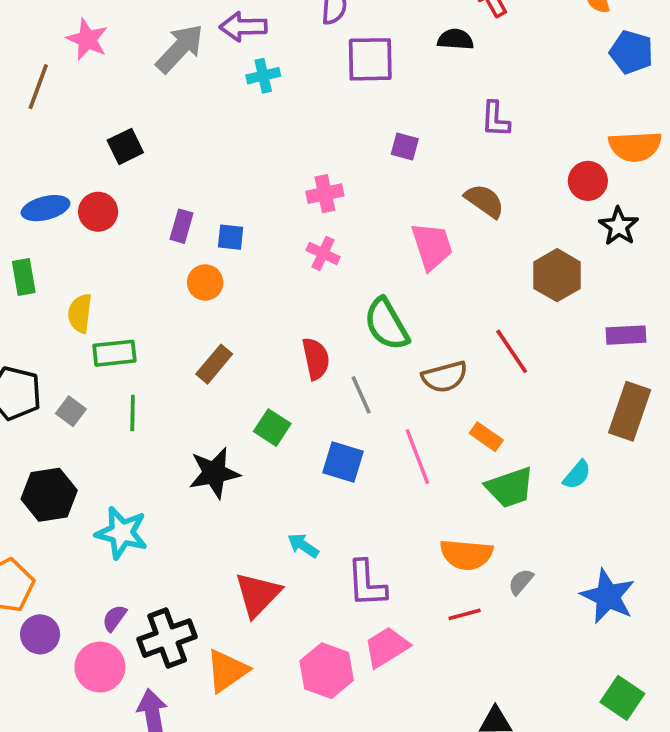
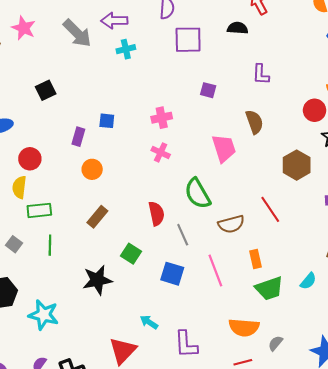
gray arrow: (180, 48) -> (77, 33), turned 92
brown semicircle: (484, 201) -> (254, 122), turned 35
red circle: (98, 212) -> (30, 159), moved
blue square: (231, 237) -> (107, 121), moved
orange rectangle: (486, 437) -> (255, 259), turned 42

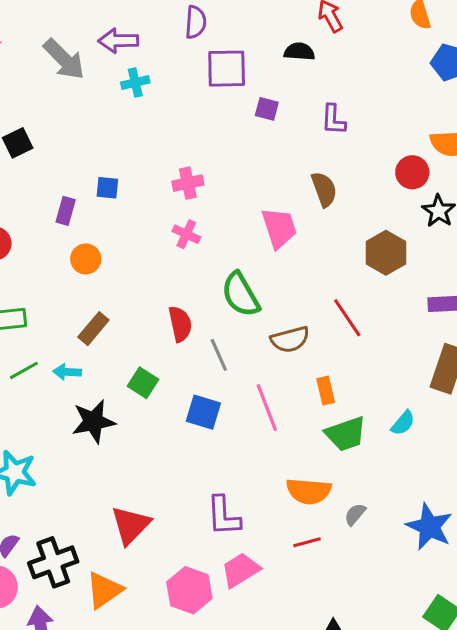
purple square: (208, 90) -> (267, 109), moved
green line: (50, 245) -> (24, 370), turned 60
cyan arrow: (149, 322) -> (67, 372), moved, turned -30

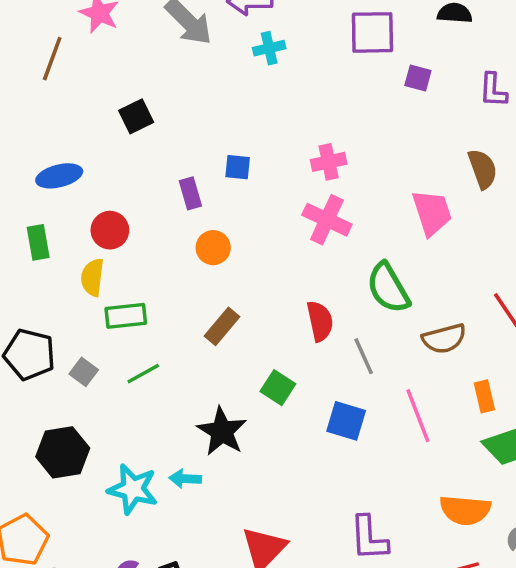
purple rectangle: (66, 211) -> (190, 193), turned -32
pink cross: (186, 234) -> (327, 220), size x1.5
cyan arrow: (67, 372) -> (185, 479), moved
black star: (93, 421) -> (222, 431), turned -30

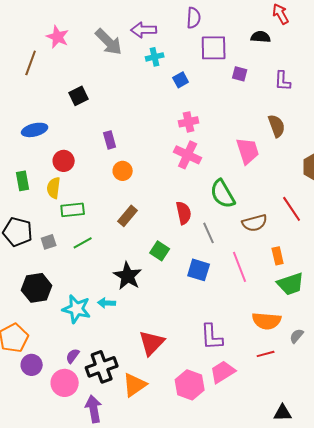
blue square: (238, 167) -> (181, 80), moved, turned -35
green rectangle: (38, 242) -> (23, 181), moved
gray square: (84, 372) -> (49, 242), turned 35

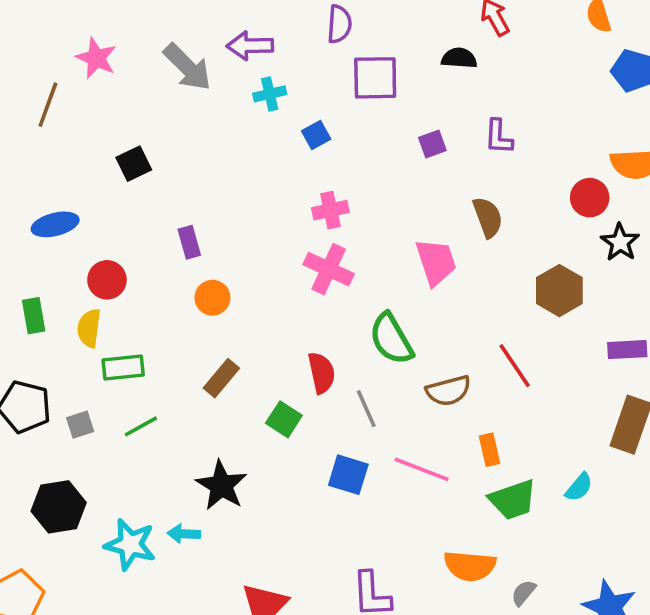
purple square: (240, 74) -> (432, 144), moved, turned -35
green square: (160, 251) -> (284, 419), moved
pink line: (240, 267) -> (422, 469), turned -48

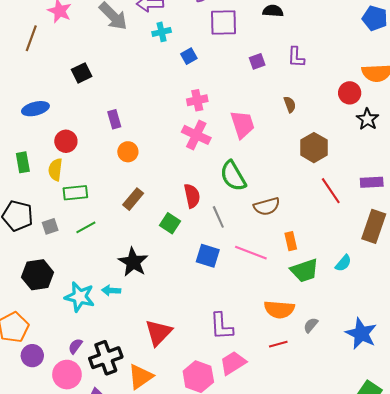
brown semicircle: (488, 217) -> (290, 104), size x0.7
pink trapezoid: (436, 262) -> (242, 124), moved
brown hexagon: (559, 291) -> (314, 148), moved
red line: (515, 366) -> (331, 191), moved

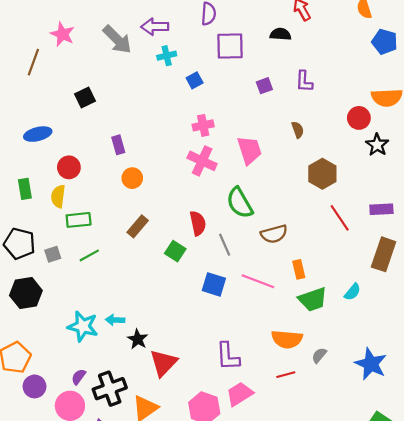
black star: (133, 262) -> (138, 339), moved, size x0.7
black hexagon: (38, 275) -> (26, 293), moved

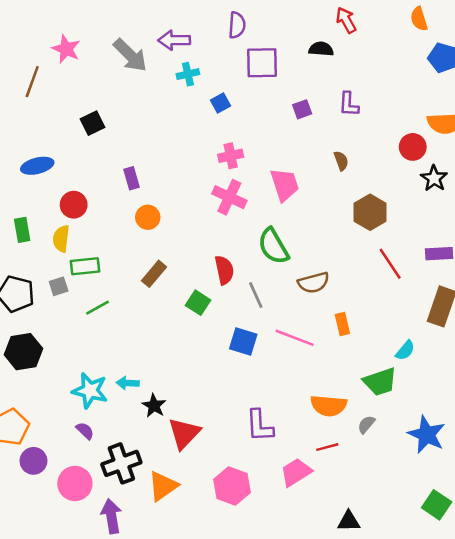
gray square: (53, 254) -> (59, 286), moved
green trapezoid: (313, 299) -> (380, 382), moved
purple semicircle: (79, 377) -> (85, 431), moved, turned 98
pink trapezoid: (240, 394) -> (296, 472), moved

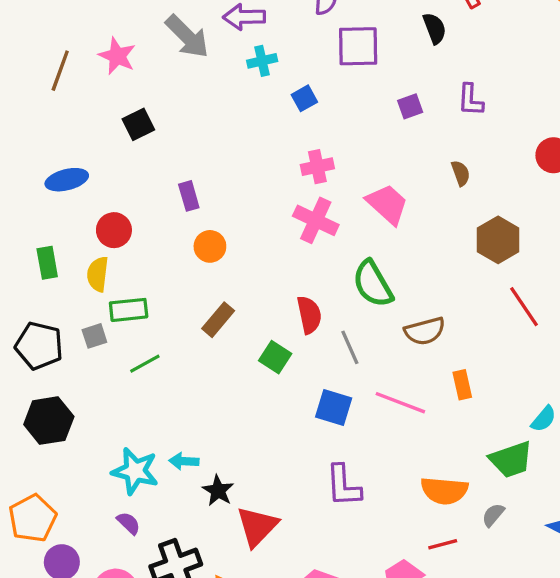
pink star: (66, 49) -> (117, 56), moved
black semicircle: (321, 49) -> (435, 28), turned 65
pink trapezoid: (285, 185) -> (387, 204), turned -30
purple L-shape: (260, 426) -> (343, 486), moved

